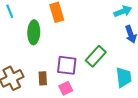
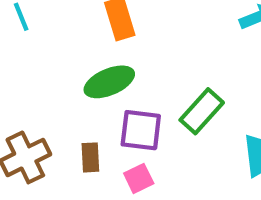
green ellipse: (34, 32) -> (109, 82), moved, turned 65

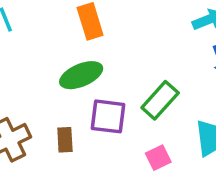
pink square: (139, 178) -> (158, 158), moved

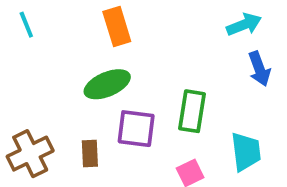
green rectangle: (160, 100) -> (192, 111), turned -33

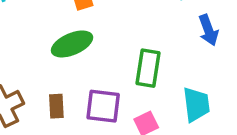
purple square: (136, 129) -> (103, 106), moved

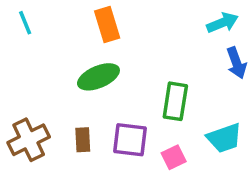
cyan trapezoid: (196, 104) -> (224, 138), turned 78

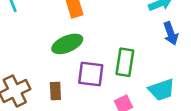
purple square: (130, 140) -> (91, 74), moved

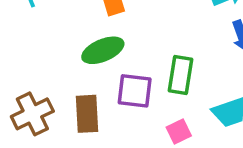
brown rectangle: (55, 91) -> (87, 114), size x1.5

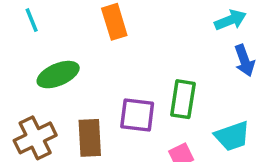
green ellipse: (103, 50) -> (58, 75), moved

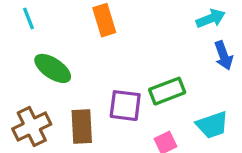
green ellipse: (58, 75) -> (53, 68), turned 57
green rectangle: (183, 99) -> (167, 91), turned 60

